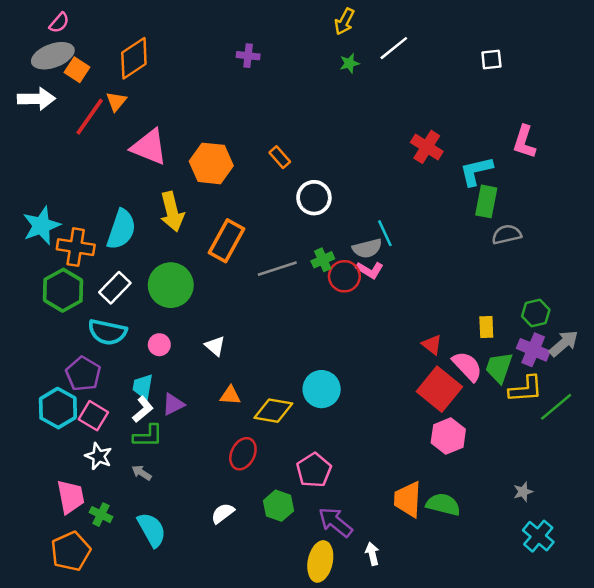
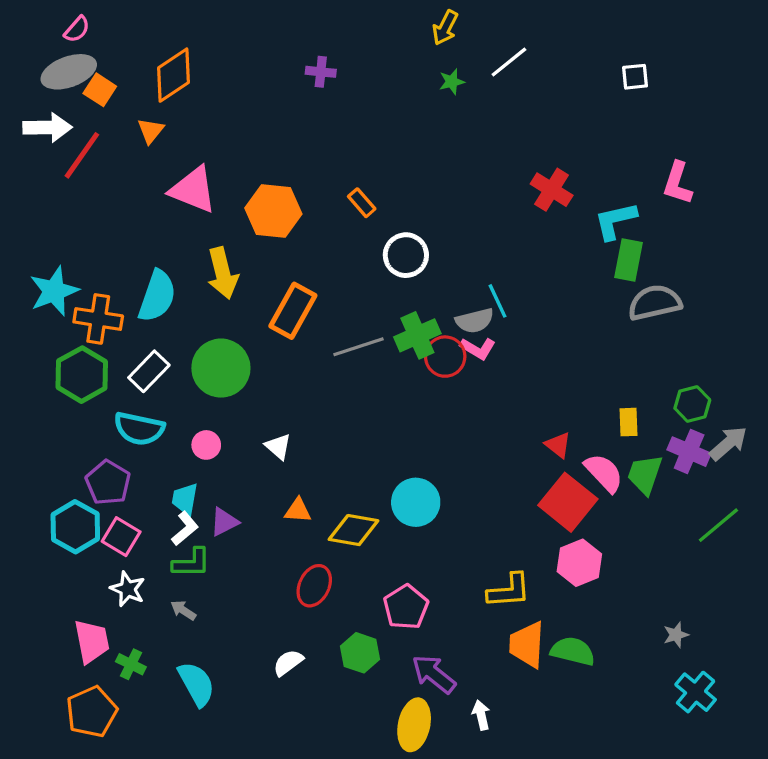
red line: (90, 117) -> (82, 155), moved
gray semicircle: (507, 234) -> (655, 303), size x1.4
green cross: (323, 260) -> (417, 335), size x1.5
yellow L-shape: (526, 389) -> (509, 591), moved

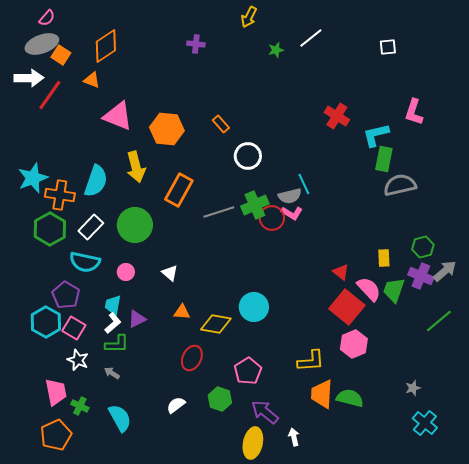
yellow arrow: (445, 28) -> (249, 17), moved
orange triangle: (151, 131) -> (92, 80), turned -48

